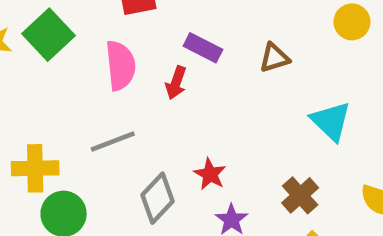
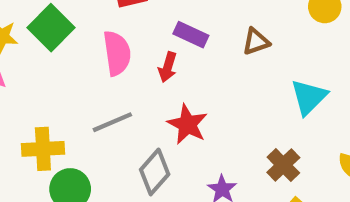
cyan triangle: (331, 121) -> (309, 97), turned 33
red star: (210, 174) -> (187, 124), moved, size x1.4

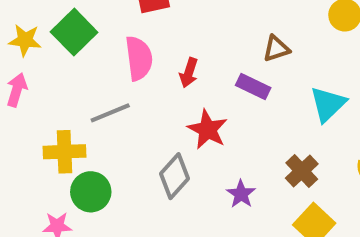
purple rectangle: (191, 35) -> (253, 87), moved
gray line: (112, 122) -> (110, 113), moved

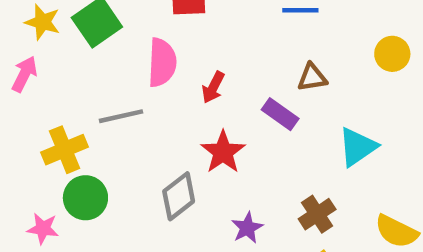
yellow cross: (64, 152) -> (65, 150), turned -30

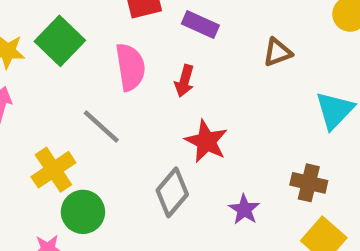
purple rectangle: (280, 114) -> (200, 24), moved
gray line: (121, 116) -> (101, 127), turned 66
brown cross: (317, 214) -> (309, 183), turned -32

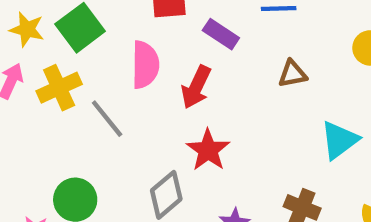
red arrow: (184, 81) -> (196, 87), size x1.4
yellow cross: (53, 170) -> (59, 88), moved

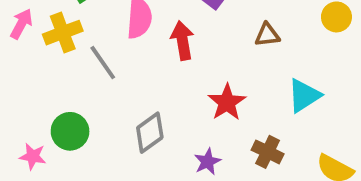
red arrow: (196, 87) -> (182, 40), turned 141
red star: (208, 150) -> (227, 102), moved

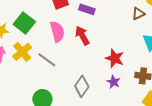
brown triangle: (267, 35) -> (138, 14), moved
purple star: (207, 162) -> (114, 82), moved

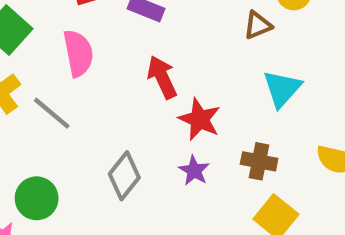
red arrow: (82, 35) -> (162, 77), moved

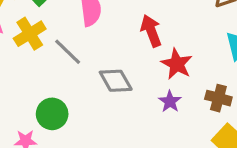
gray diamond: (124, 176) -> (116, 81), moved, turned -72

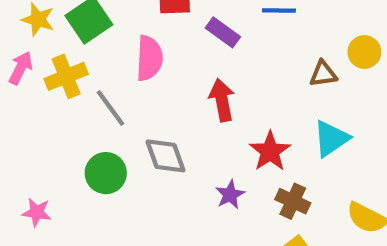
red star: (177, 64) -> (270, 151), moved
green circle: (52, 114) -> (106, 173), moved

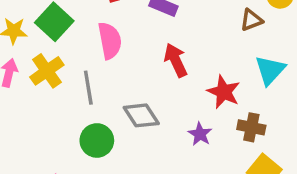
gray line: (111, 108) -> (88, 88), turned 40

